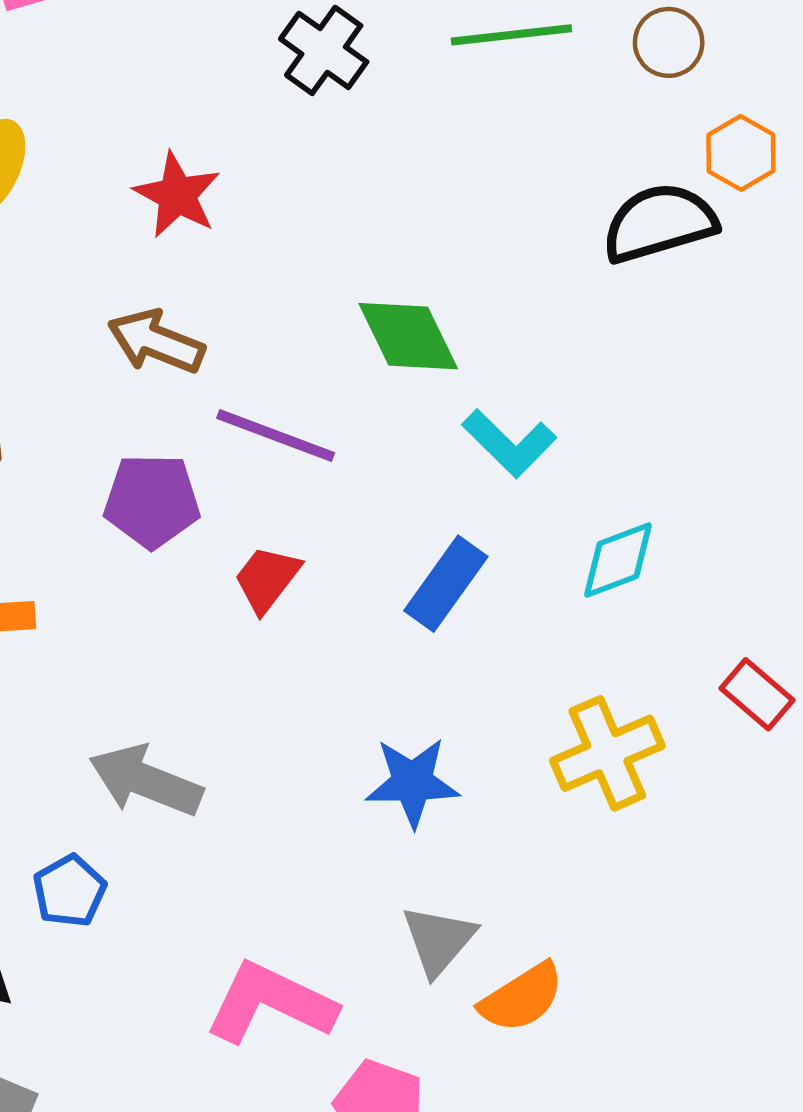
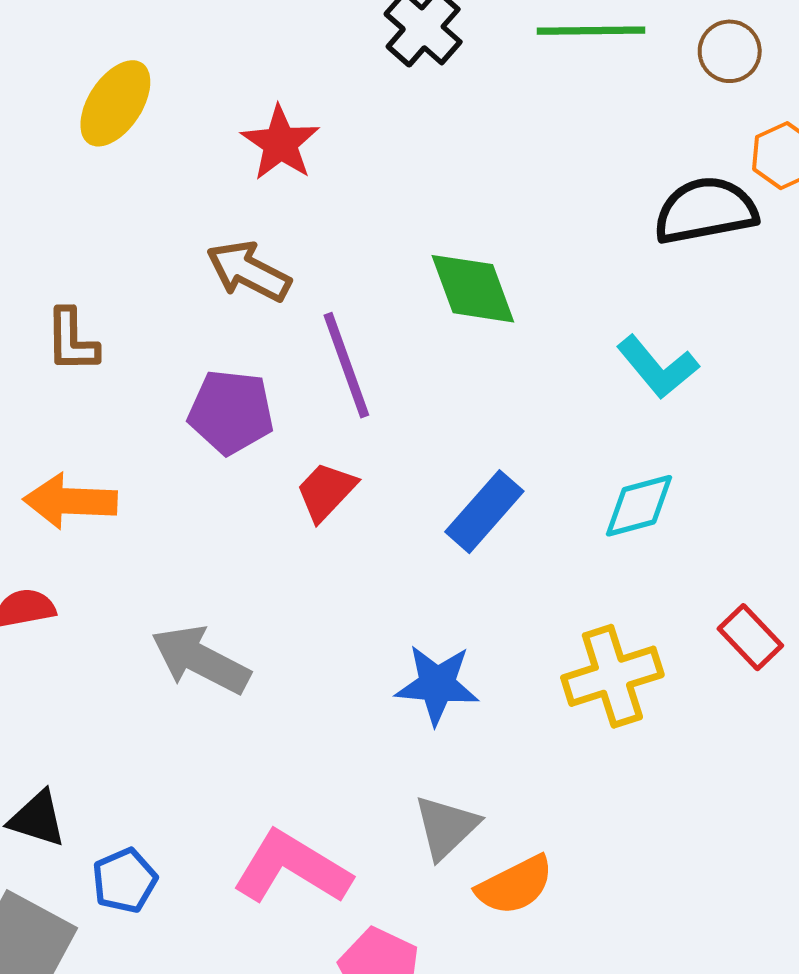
purple line: (276, 436) -> (346, 365), turned 44
cyan L-shape: (509, 443) -> (658, 367), moved
blue pentagon: (69, 891) -> (125, 881), moved

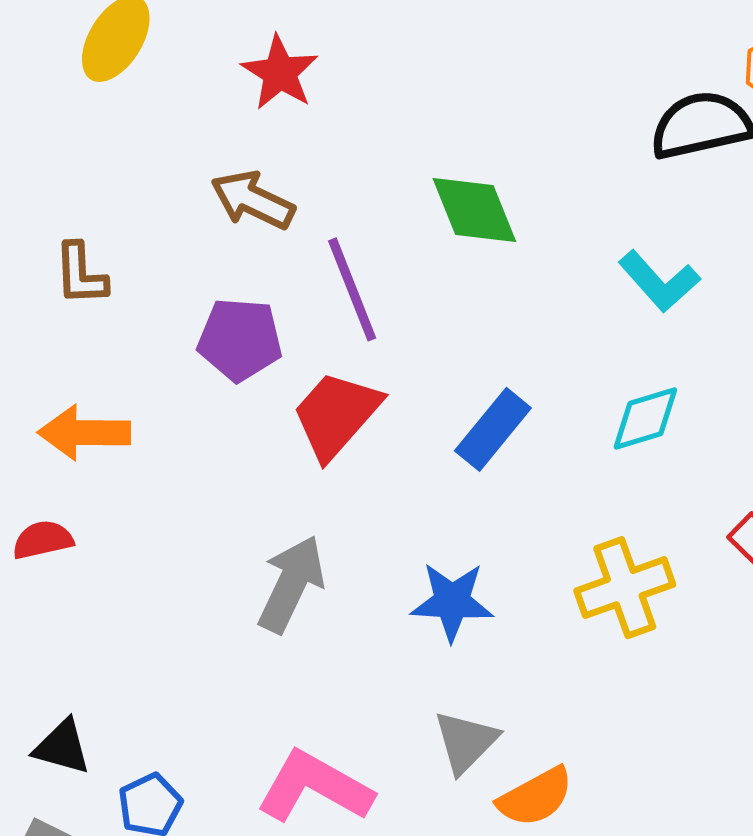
red trapezoid: (326, 491) -> (336, 415), size x1.5
gray arrow: (201, 660) -> (291, 584), moved, turned 90

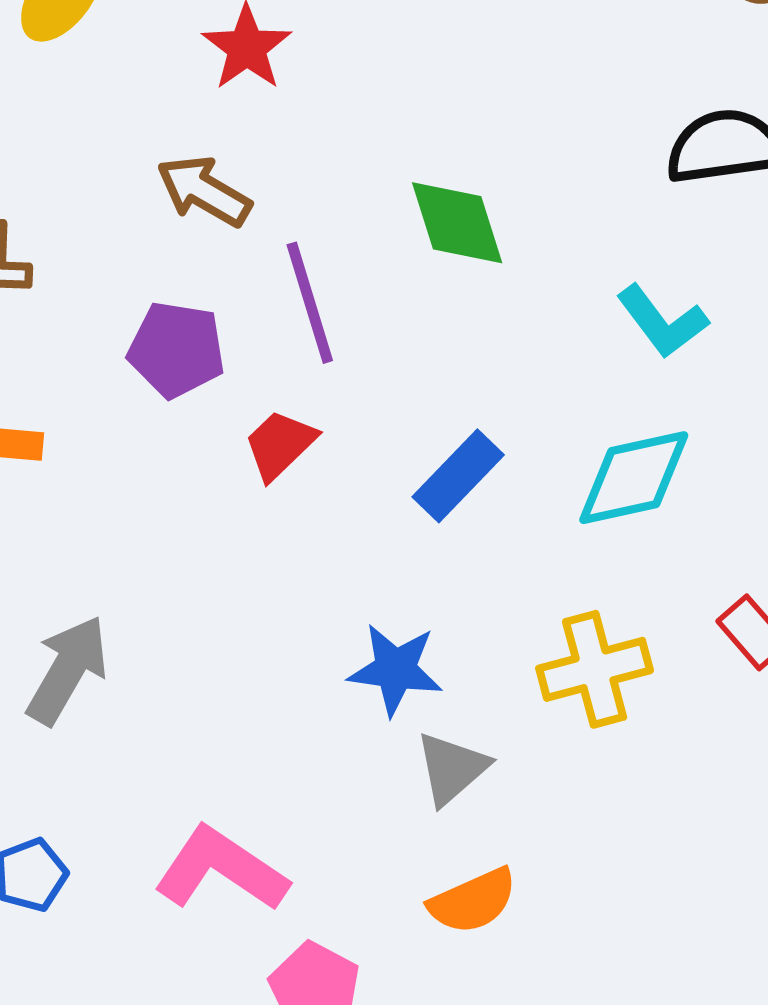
red trapezoid: (336, 415) -> (280, 445), size x0.7
cyan diamond: (645, 419) -> (634, 478), size x1.4
gray arrow: (291, 584) -> (67, 670), moved
gray triangle: (466, 742) -> (452, 768), moved

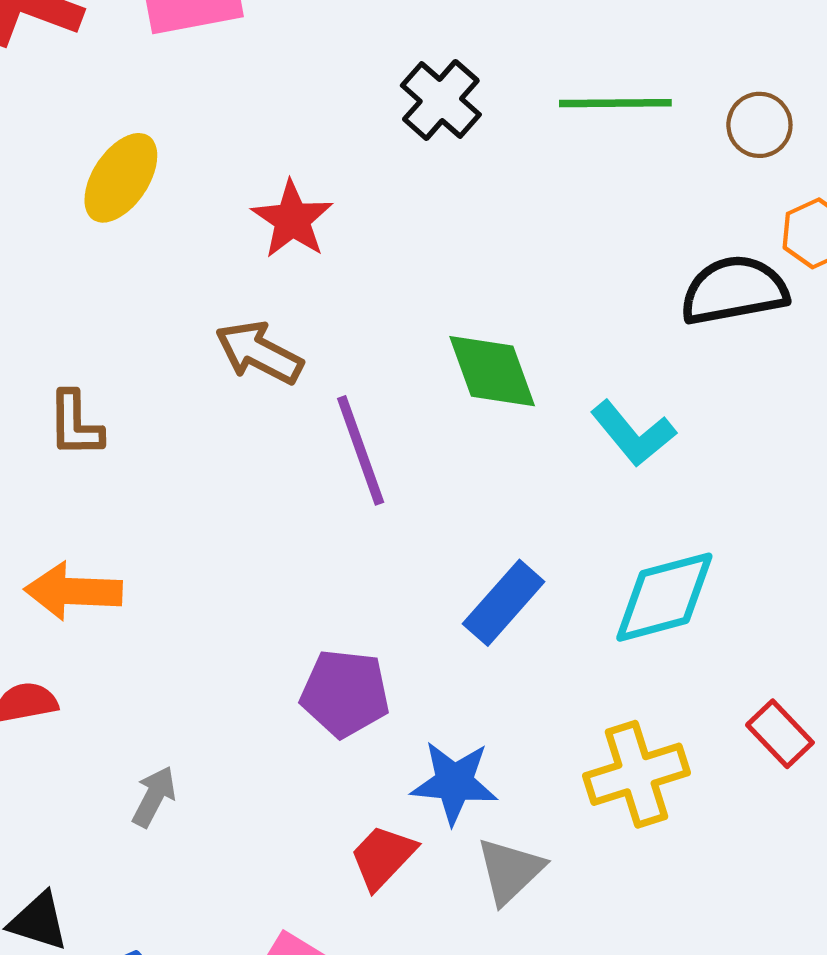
cyan L-shape: (662, 321) -> (633, 433), moved
purple pentagon: (176, 350) -> (345, 693), moved
red trapezoid: (280, 445) -> (383, 857), moved
gray arrow: (67, 670) -> (154, 797), size x0.6

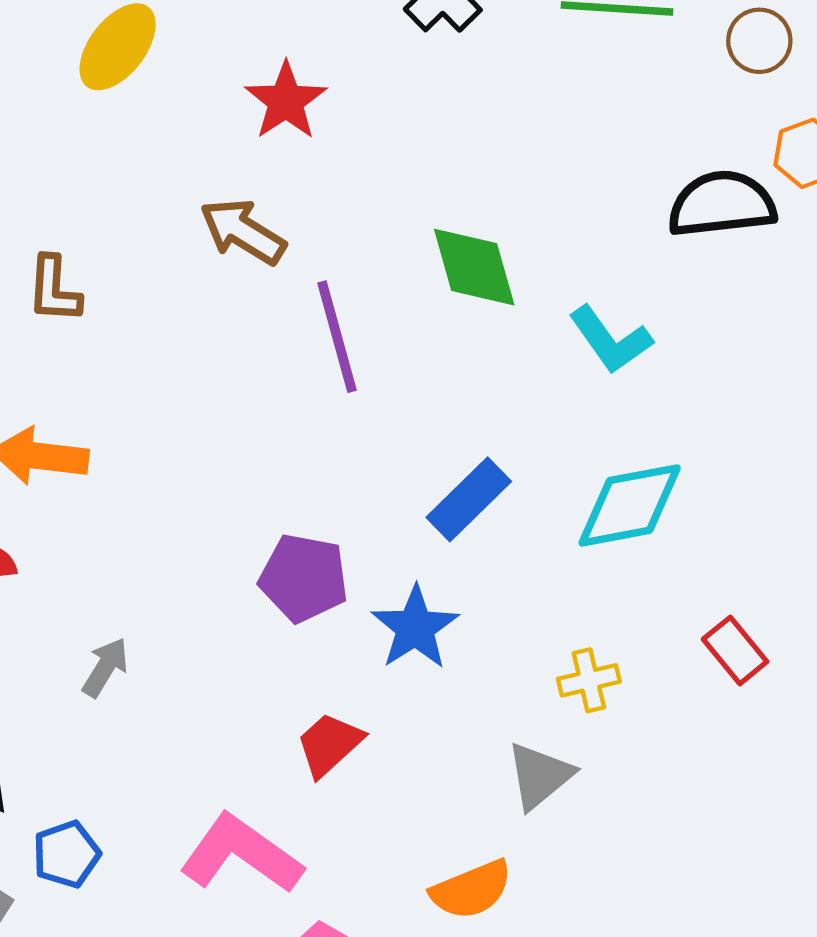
yellow cross: (636, 774) -> (589, 680), size x0.6
blue star: (454, 783) -> (415, 628), moved, turned 30
gray triangle: (510, 871) -> (540, 776), moved

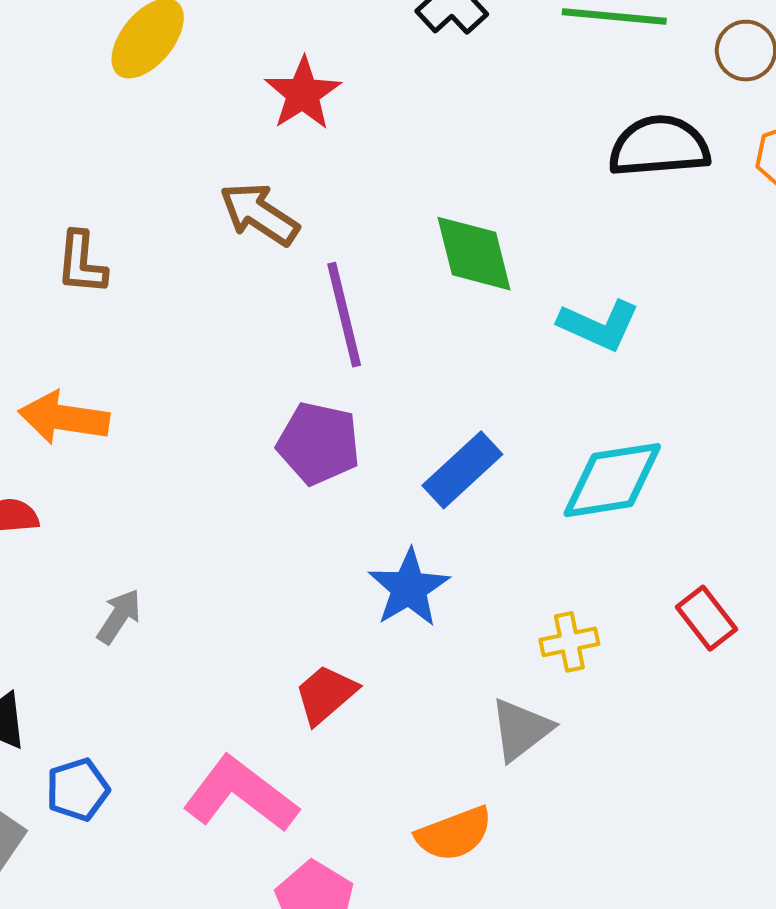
black semicircle: (722, 204) -> (659, 146), moved
cyan L-shape: (610, 340) -> (599, 325), turned -32
purple pentagon: (304, 578) -> (319, 443), moved

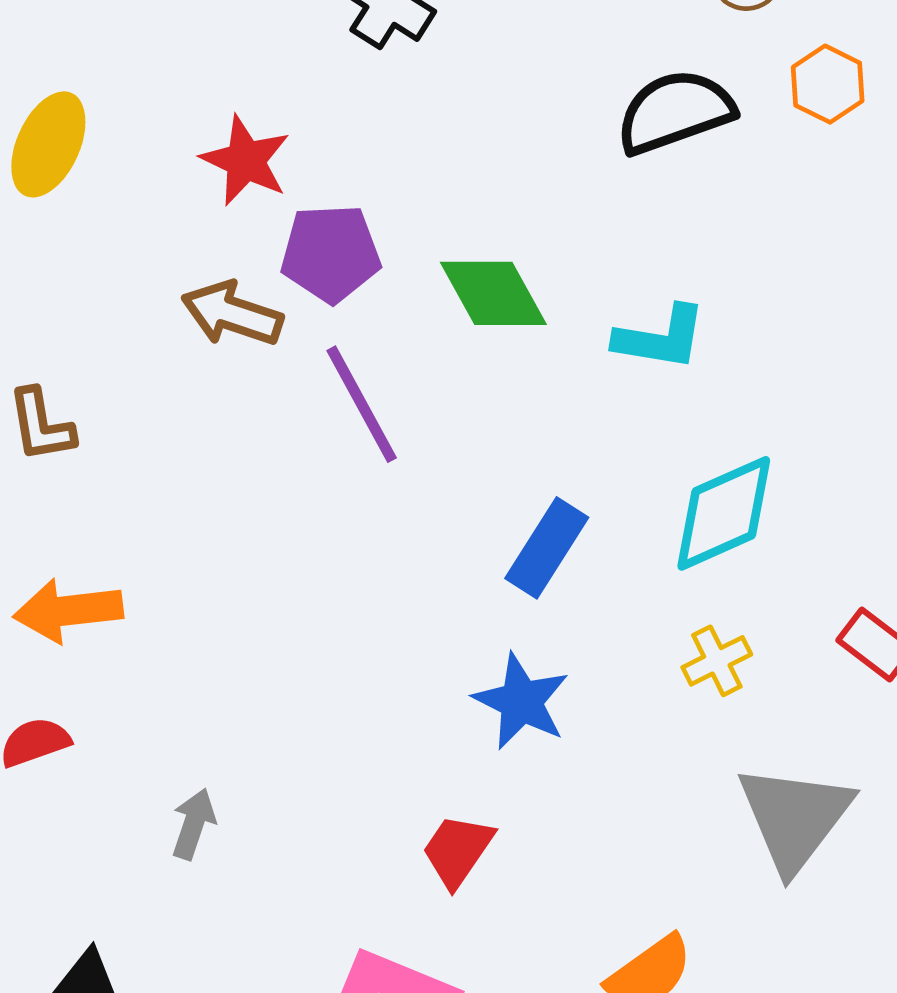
purple pentagon: (319, 443) -> (331, 253), moved
yellow cross: (569, 642) -> (717, 661), moved
gray triangle: (521, 729) -> (795, 818), moved, size x1.5

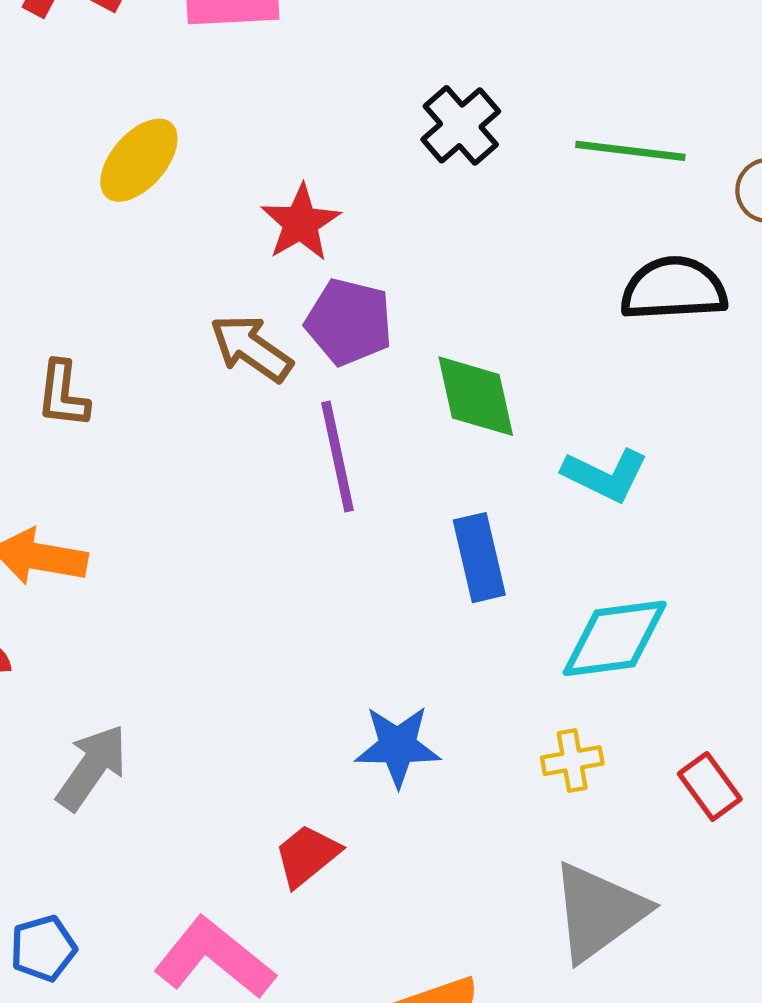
blue rectangle: (547, 548) -> (479, 558), moved, turned -62
blue star: (521, 701) -> (398, 746), turned 30
gray arrow: (194, 824) -> (92, 767), size x1.5

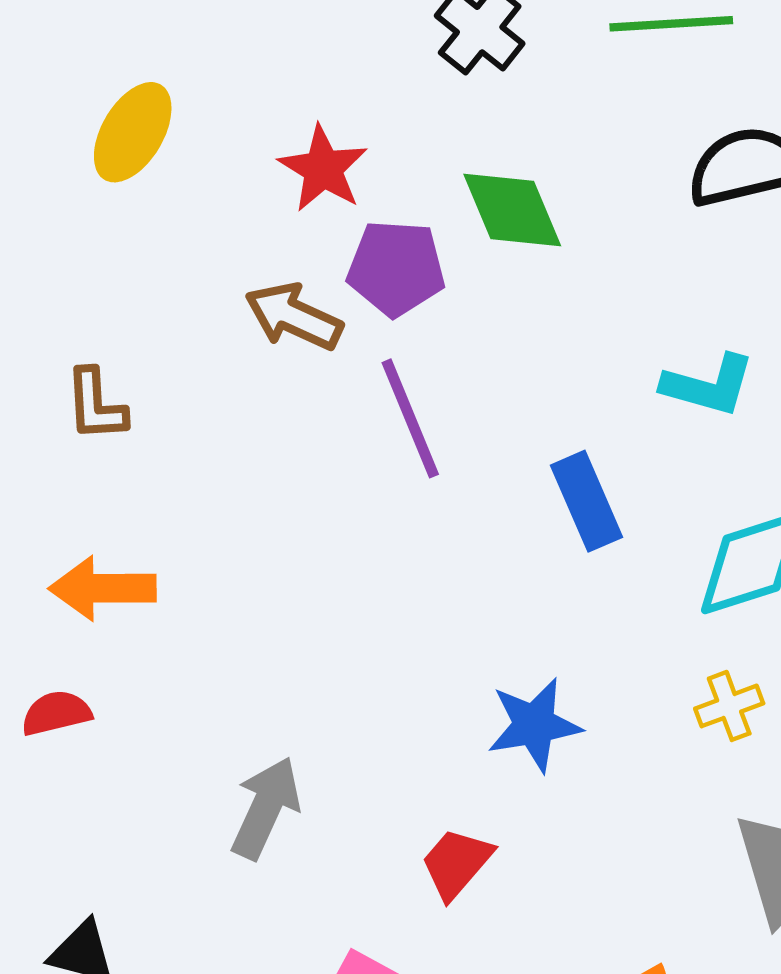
green diamond: (476, 396) -> (512, 210), moved
gray arrow: (92, 767) -> (266, 808), moved

